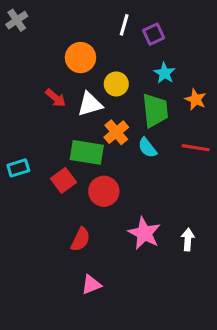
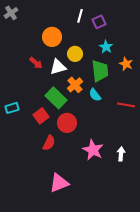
red line: (196, 148) -> (126, 105), moved
green rectangle: (87, 152) -> (56, 98), turned 35
red semicircle: (81, 239) -> (49, 143), moved
pink triangle: (91, 285) -> (59, 183), size x1.5

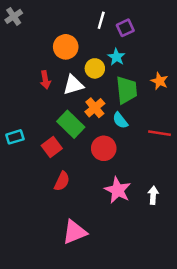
cyan star: (106, 47) -> (116, 57), moved
red arrow: (36, 63) -> (45, 80), turned 40
red circle: (67, 123) -> (104, 148), moved

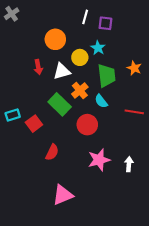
purple square: (125, 28) -> (105, 23), turned 32
red square: (52, 147) -> (34, 124), moved
pink star: (118, 190) -> (99, 160), turned 30

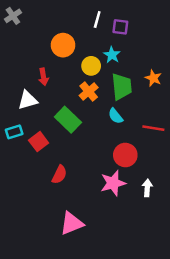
white triangle: (62, 71) -> (28, 100), moved
orange cross: (80, 90) -> (89, 92), moved
red circle: (87, 125) -> (125, 155), moved

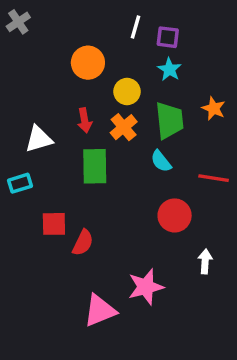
cyan star: (112, 55) -> (169, 69), moved
red arrow: (43, 77) -> (85, 120), moved
green rectangle: (68, 120) -> (95, 166), turned 45
red square: (39, 142) -> (54, 224), moved, turned 36
pink star: (113, 183) -> (146, 287), moved

